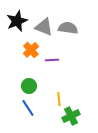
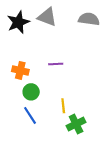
gray triangle: (44, 27) -> (47, 17), moved
gray semicircle: (68, 28) -> (89, 19), moved
orange cross: (31, 50) -> (20, 70), moved, turned -35

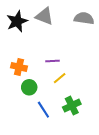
yellow line: (63, 106) -> (60, 78), moved, turned 56
blue line: (30, 115) -> (43, 110), moved
green cross: (76, 124) -> (72, 106), moved

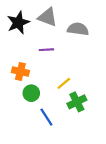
gray semicircle: (84, 18) -> (78, 29), moved
purple line: (53, 61) -> (46, 50), moved
green cross: (72, 106) -> (77, 102), moved

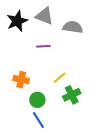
orange cross: (20, 71) -> (21, 80), moved
green circle: (31, 93) -> (37, 100), moved
blue line: (46, 117) -> (38, 120), moved

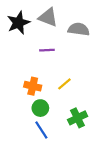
orange cross: (21, 80) -> (33, 86), moved
green cross: (72, 95) -> (78, 118), moved

